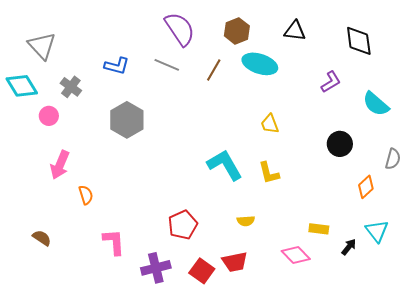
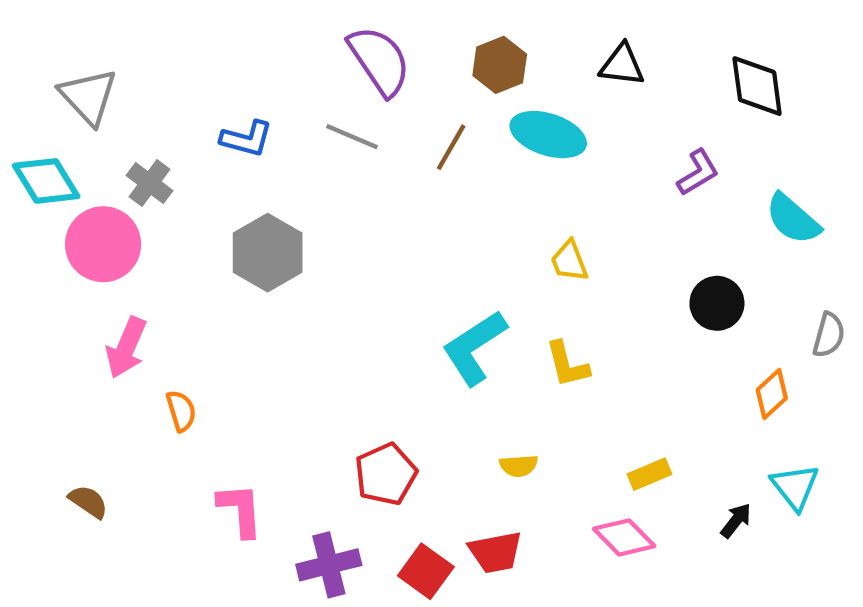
pink circle: (49, 116) -> (103, 244), size x1.8
cyan L-shape: (225, 165) -> (474, 348), turned -93
yellow rectangle: (319, 229) -> (649, 474), moved, turned -30

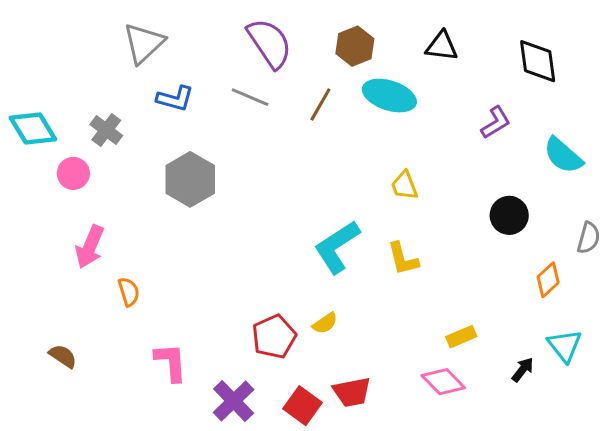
gray triangle: (88, 97) -> (144, 43), moved, turned 30
pink circle: (103, 244) -> (73, 173), size x0.6
yellow semicircle: (519, 466) -> (325, 323), moved, turned -30
purple cross: (329, 565) -> (234, 401), turned -30

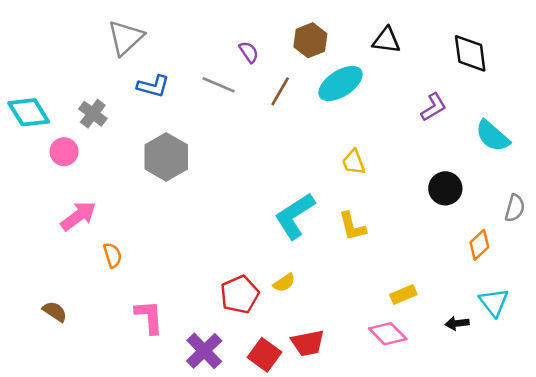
purple semicircle: (270, 43) -> (249, 52), moved, size x0.5
cyan ellipse: (389, 96) -> (340, 84), turned -51
pink arrow: (90, 247) -> (78, 216), turned -150
black arrow: (523, 370) -> (457, 323), turned -135

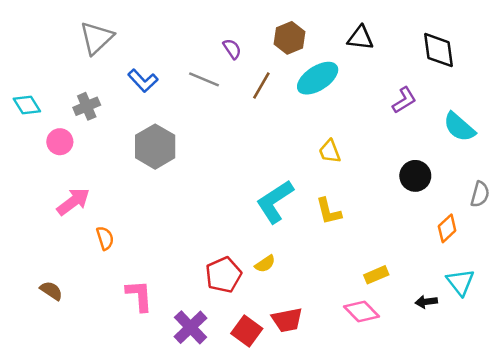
gray triangle: (126, 38) -> (96, 38), moved
blue L-shape: (153, 86) -> (143, 81), turned 32
cyan diamond: (29, 112) -> (27, 105), size x0.7
gray cross: (93, 114) -> (87, 106), turned 30

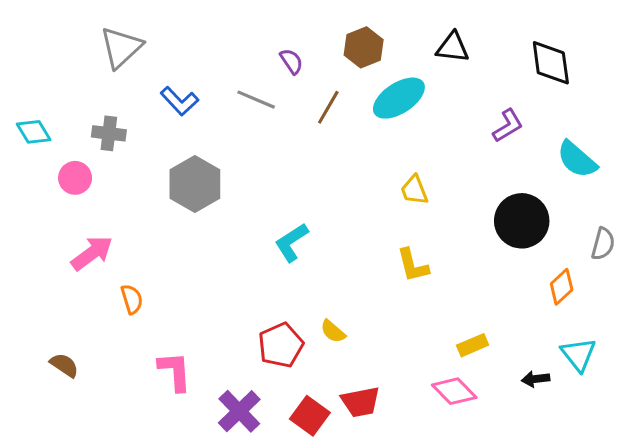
gray cross: (87, 106) -> (109, 133), turned 30
black circle: (415, 176) -> (522, 221), size x1.4
cyan L-shape: (275, 202) -> (291, 242), moved, size x0.7
yellow semicircle: (265, 264) -> (333, 331), turned 75

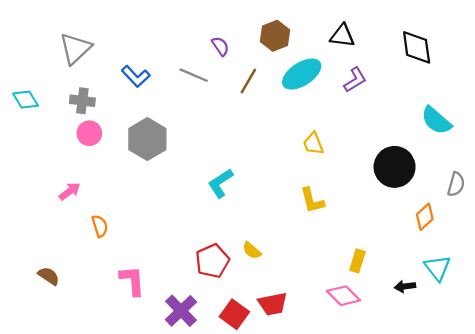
gray triangle: (121, 47) -> (75, 49), moved
purple L-shape: (508, 126) -> (355, 80), moved
pink circle: (75, 178) -> (89, 133), moved
pink arrow: (92, 253) -> (70, 191), size x0.7
yellow rectangle: (473, 345) -> (357, 261), turned -50

